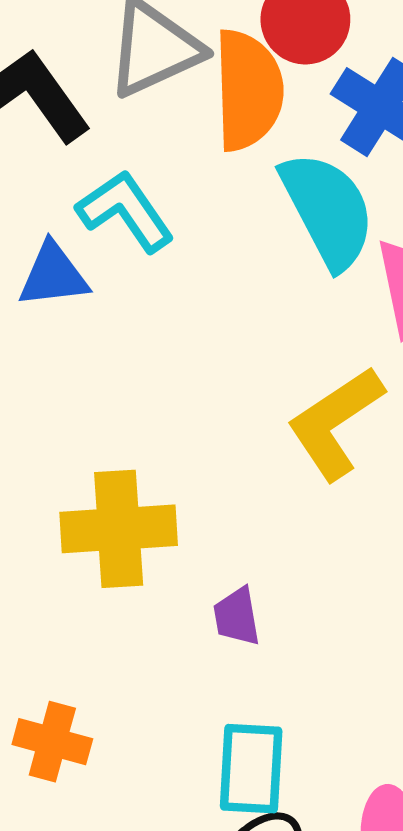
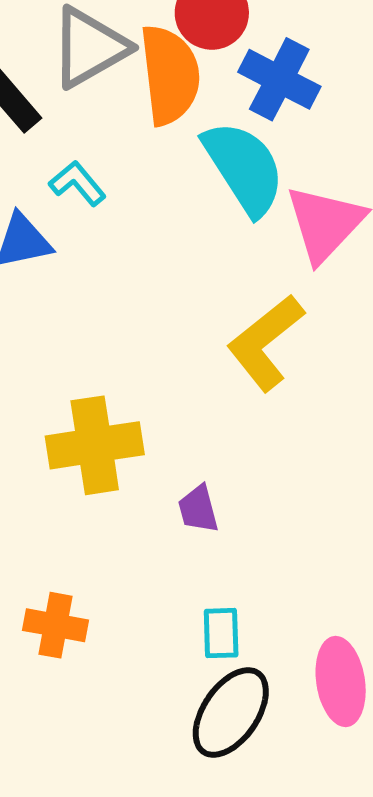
cyan L-shape: (125, 211) -> (77, 183), size x0.7
cyan rectangle: (251, 769) -> (221, 633), size x0.7

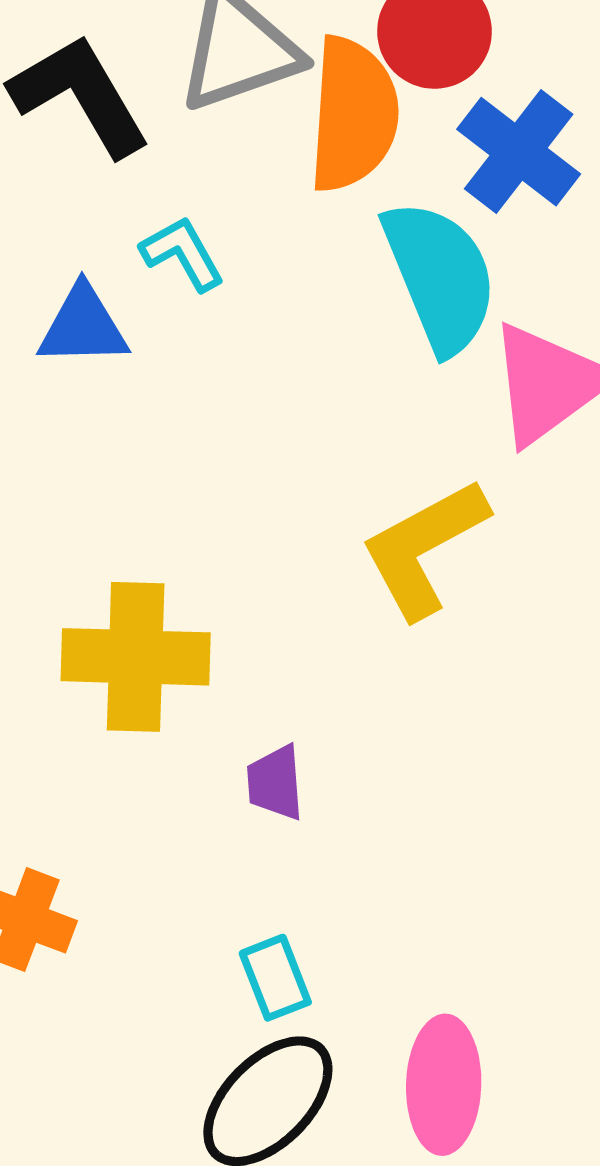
cyan rectangle: (221, 633) -> (275, 978), turned -30

